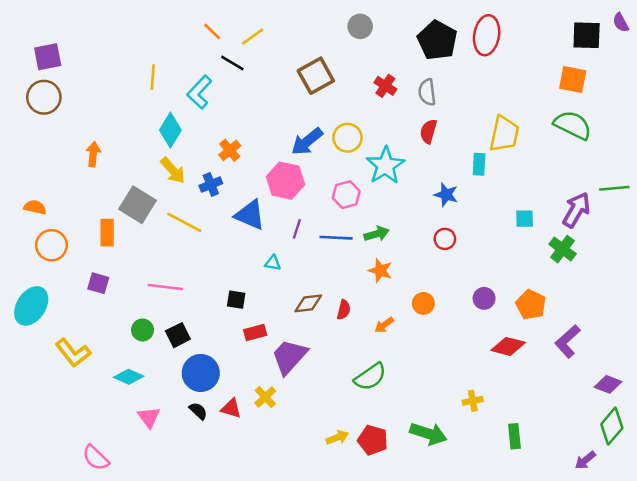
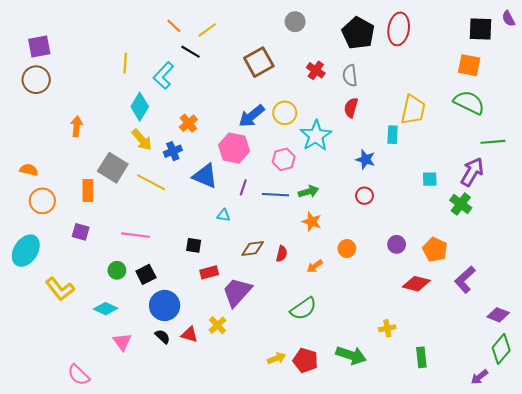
green line: (614, 188) -> (493, 142), moved

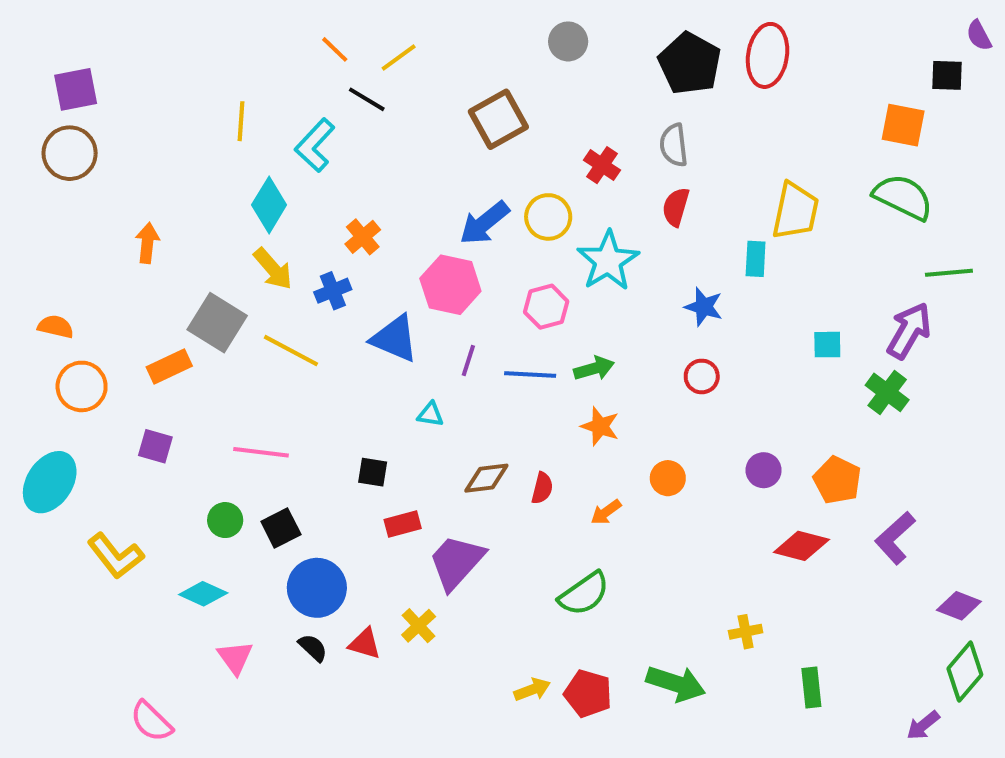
black square: (480, 29) -> (947, 75), moved, size x0.7
red cross: (316, 70) -> (602, 165), moved
orange rectangle: (88, 191) -> (169, 366), turned 65

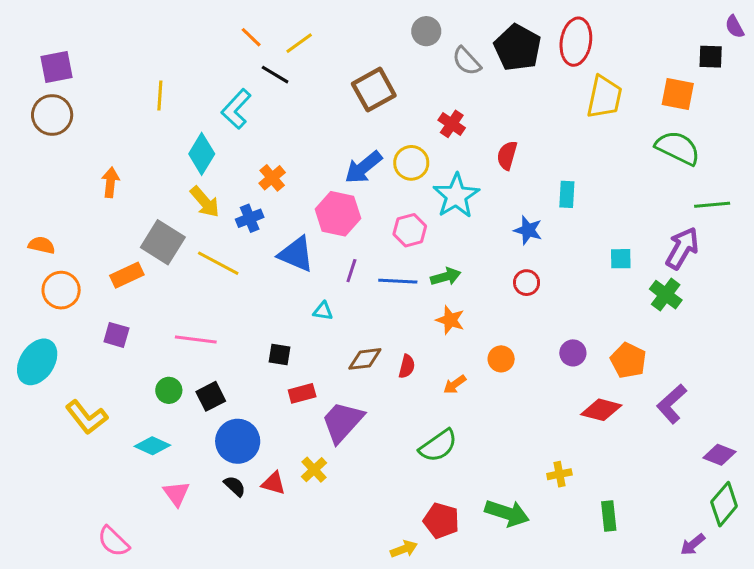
yellow line: (241, 121) -> (160, 96), moved
gray semicircle: (674, 145) -> (467, 61), moved, turned -36
yellow trapezoid: (795, 211) -> (604, 97), moved
yellow arrow: (532, 690) -> (404, 549), moved

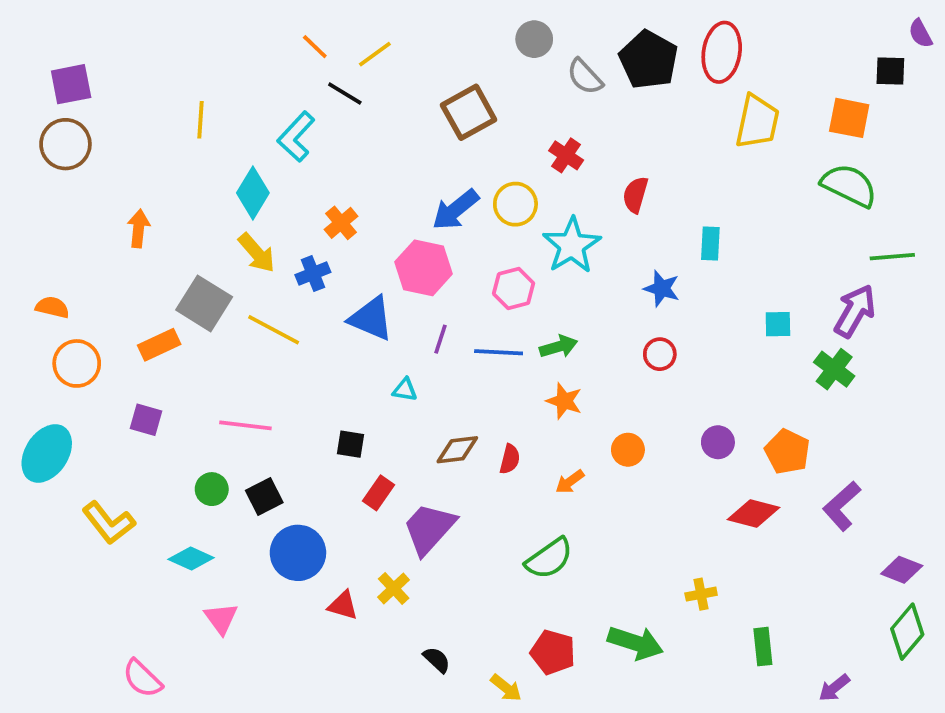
red rectangle: (302, 393) -> (379, 493), turned -40
black semicircle: (235, 486) -> (437, 660), moved
purple arrow: (693, 545) -> (834, 688), moved
yellow arrow: (404, 549) -> (506, 688), turned 60

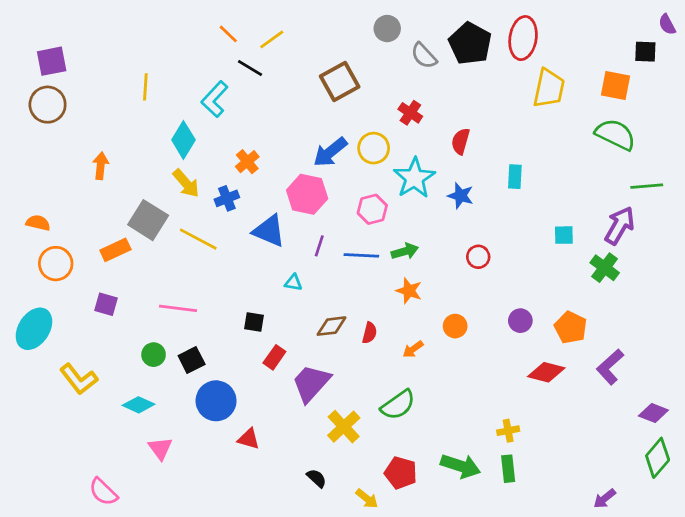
blue star: (662, 288) -> (461, 196), moved
yellow cross: (394, 588) -> (344, 427), moved, size x1.4
green rectangle: (763, 647) -> (508, 469), moved

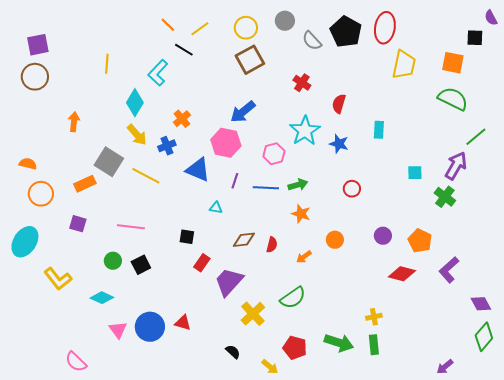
yellow circle: (374, 148) -> (246, 28), moved
green line: (647, 186) -> (476, 137), turned -35
blue circle: (216, 401) -> (150, 327), moved
purple diamond: (653, 413) -> (481, 304), turned 40

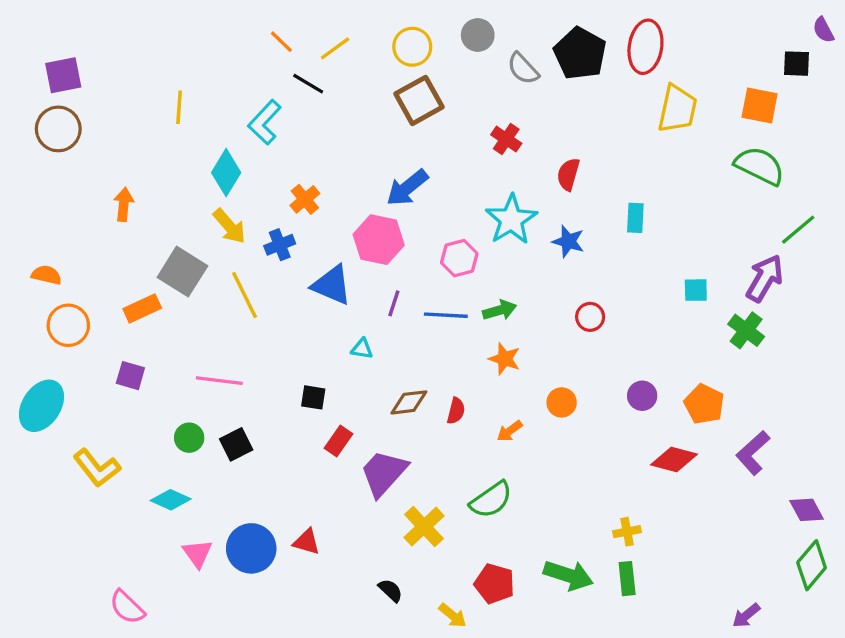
yellow line: (146, 176) -> (244, 295), turned 36

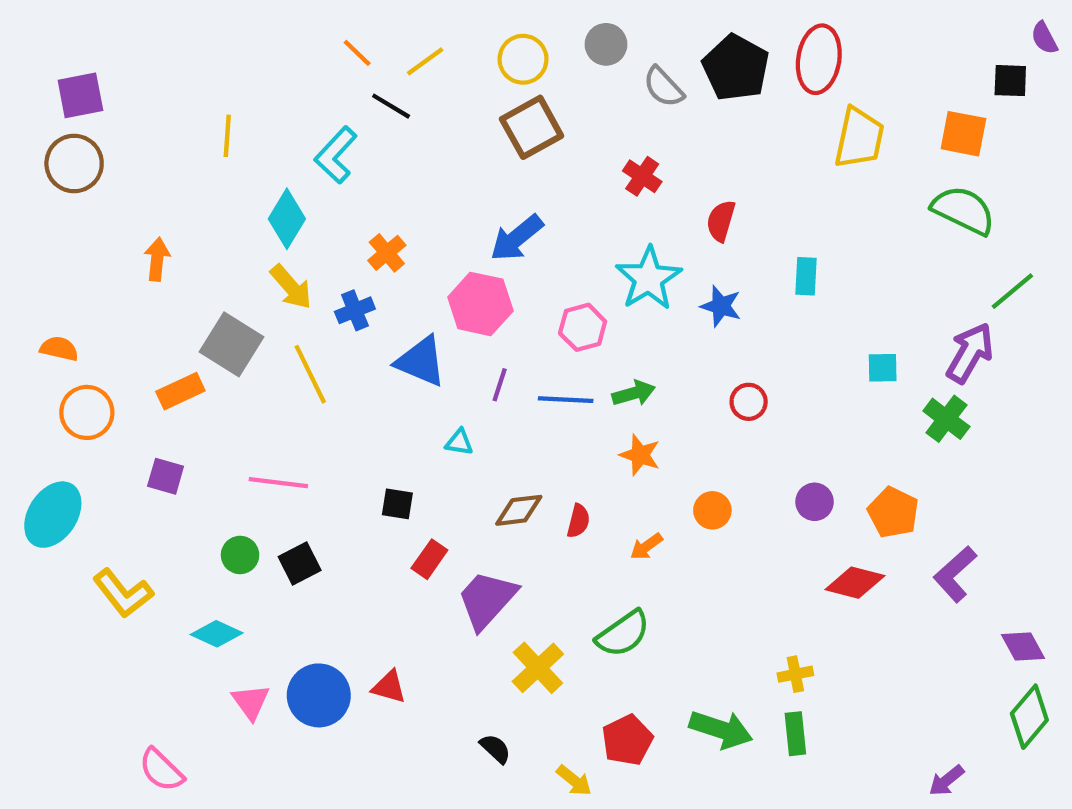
red pentagon: (494, 584) -> (627, 740), turned 30

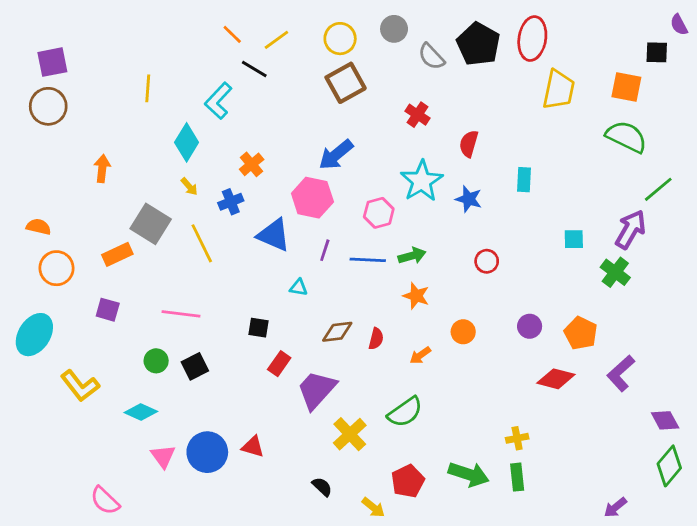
yellow arrow: (291, 287) -> (189, 187), size x0.6

